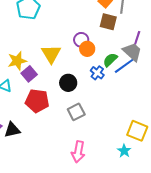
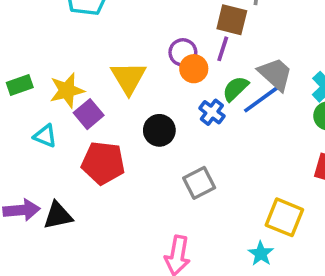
purple line: (137, 38) -> (223, 49), moved
gray square: (76, 112) -> (199, 183), moved

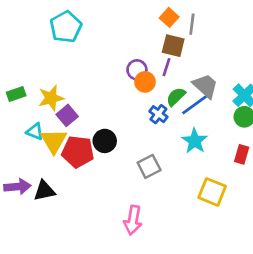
yellow triangle: (129, 78) -> (54, 141), moved
black circle: (159, 130) -> (105, 141), moved
cyan star: (261, 254) -> (195, 141), moved, size x1.4

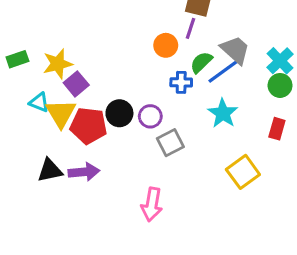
purple circle: (137, 70) -> (150, 116), moved
blue cross: (158, 114) -> (181, 82), turned -36
purple arrow: (17, 187) -> (84, 172), moved
yellow square: (212, 192) -> (243, 172), turned 32

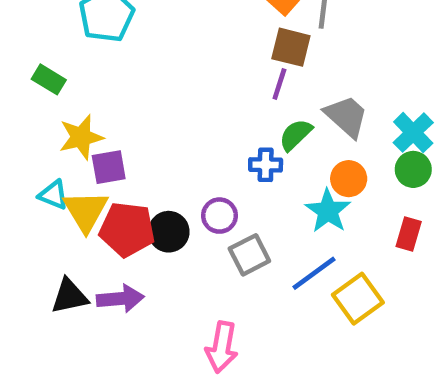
orange circle: (166, 45) -> (349, 179), moved
green rectangle: (17, 59) -> (49, 79), moved, turned 50
blue line: (223, 72) -> (314, 273), moved
purple square: (76, 84) -> (109, 167), turned 30
black circle: (119, 113) -> (169, 232), moved

